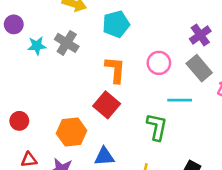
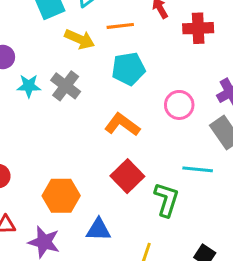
pink circle: (159, 63) -> (179, 105), moved
orange L-shape: (115, 70) -> (122, 125), turned -64
red square: (107, 105) -> (127, 176), moved

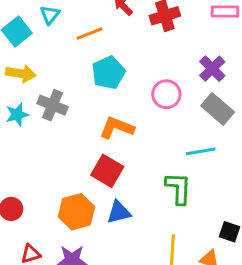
yellow arrow: (80, 39) -> (21, 73), moved
red square: (127, 176) -> (107, 171), moved
blue triangle: (98, 230) -> (119, 212), moved

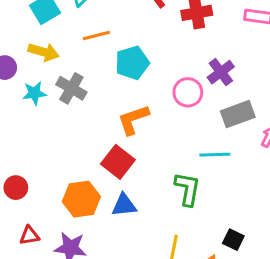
orange line: (89, 34) -> (96, 35), moved
purple cross: (212, 69) -> (221, 72), moved
gray rectangle: (218, 109) -> (238, 114), turned -68
orange L-shape: (117, 128) -> (133, 120), turned -48

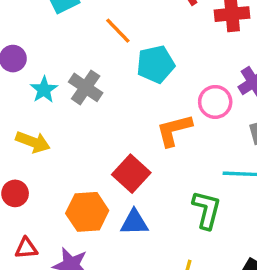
orange line: (96, 35) -> (118, 31), turned 56
yellow arrow: (44, 52) -> (33, 142), moved
cyan star: (34, 93) -> (44, 90), turned -30
orange L-shape: (133, 120) -> (174, 130), moved

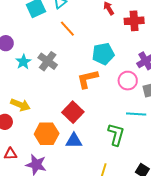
cyan pentagon: (156, 64) -> (103, 54), moved
pink circle: (215, 102) -> (128, 81), moved
orange L-shape: (174, 130) -> (88, 79), moved
yellow arrow: (33, 142) -> (20, 105), moved

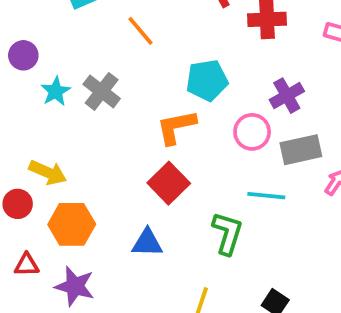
red square: (73, 112) -> (169, 183), moved
orange hexagon: (47, 134) -> (72, 224), moved

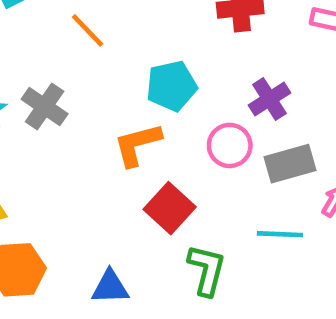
red square: (169, 183) -> (170, 208), moved
cyan line: (266, 196) -> (280, 234), moved

